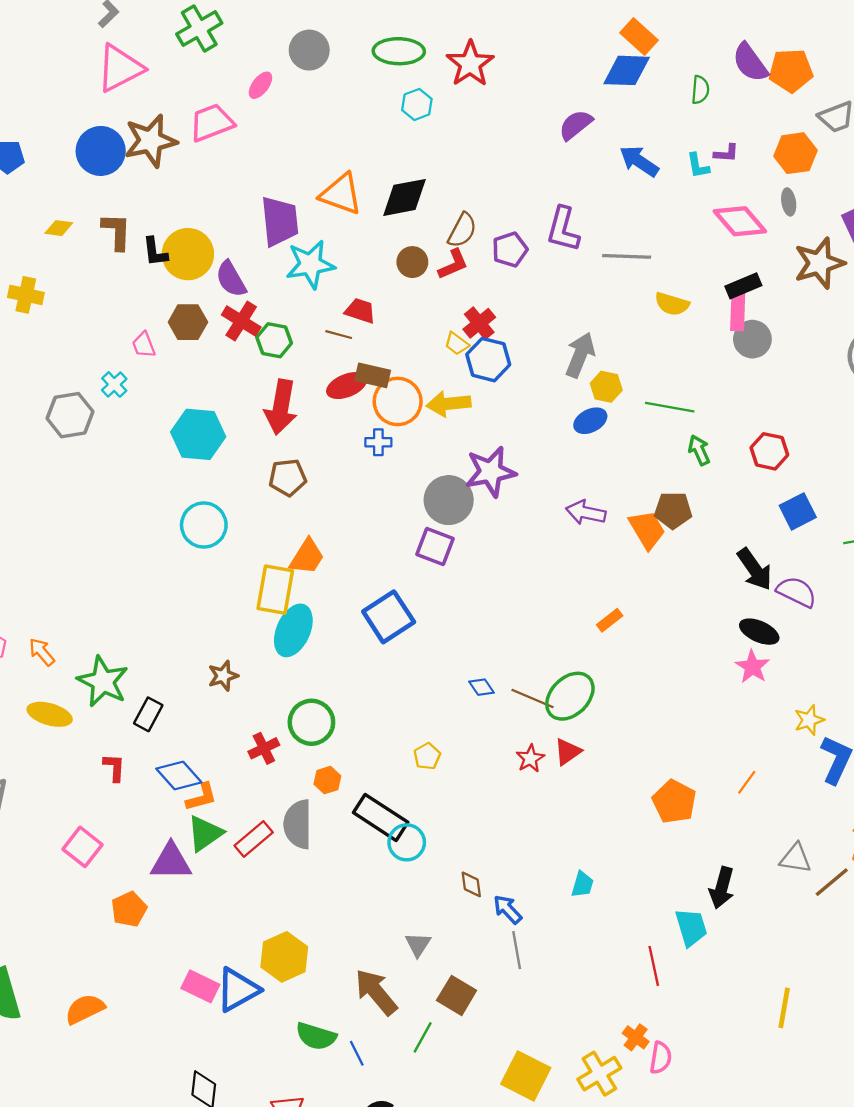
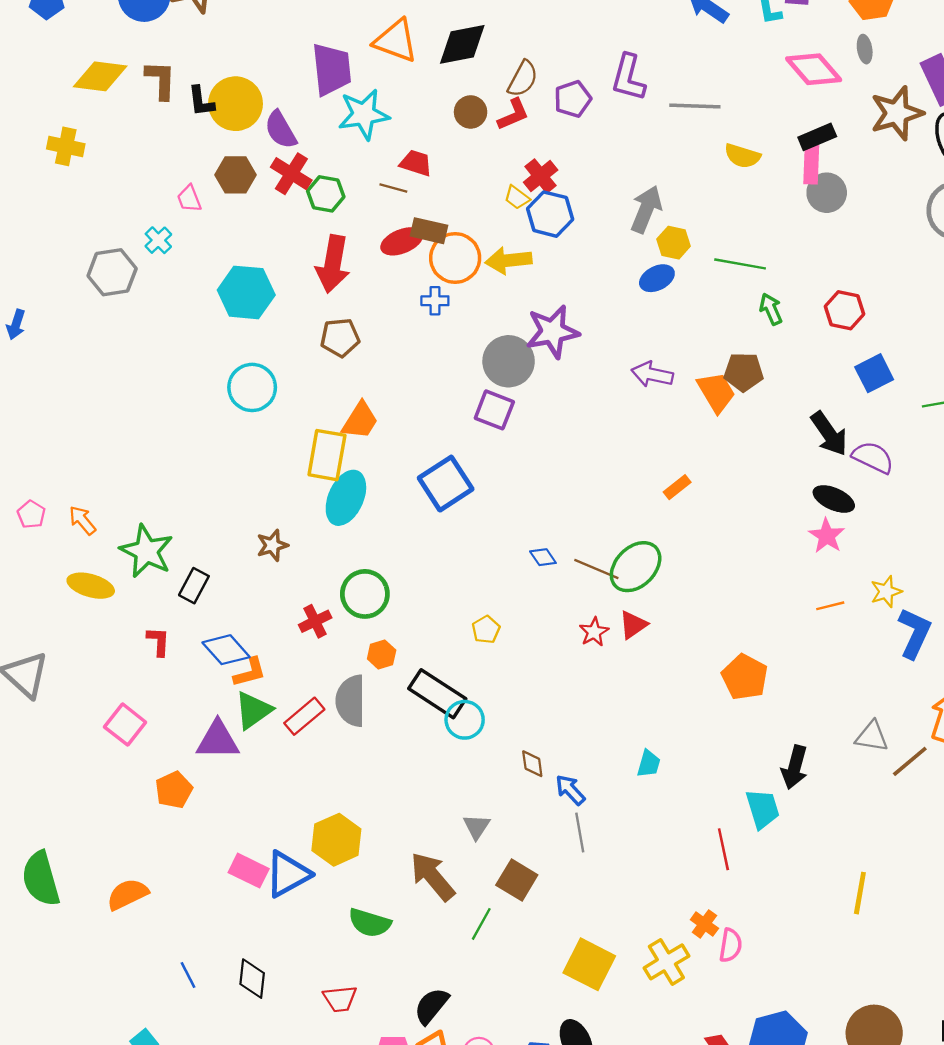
yellow diamond: (59, 228) -> (100, 76), size x1.8
orange line: (747, 782) -> (830, 606), moved, turned 40
blue line: (357, 1053) -> (188, 975), moved

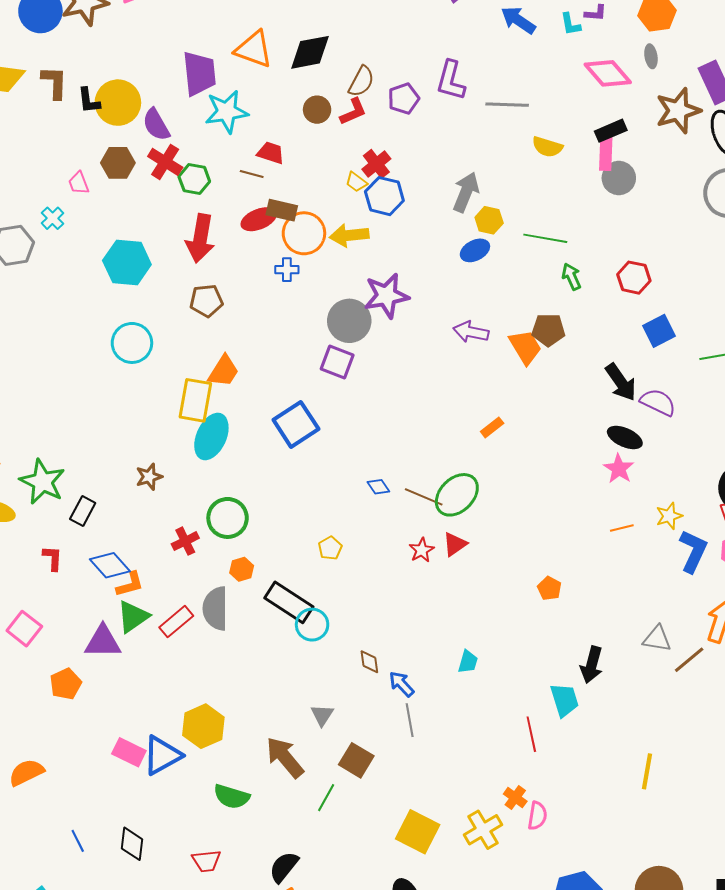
orange pentagon: (745, 677) -> (549, 588), size x0.6

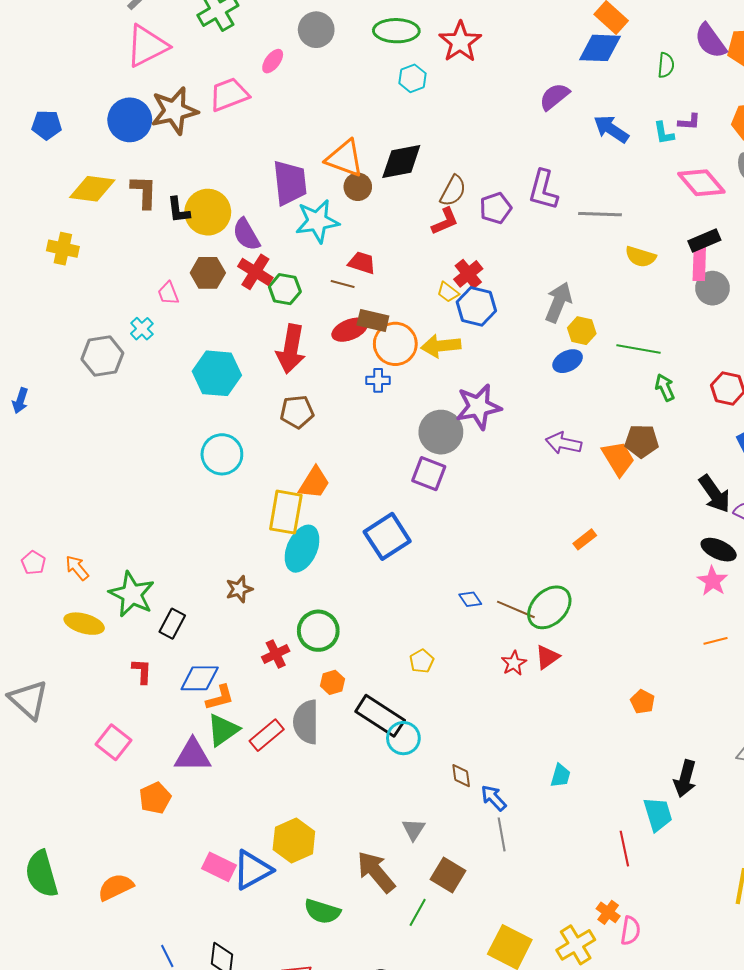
brown circle: (317, 110) -> (358, 187), moved
blue diamond: (110, 565) -> (200, 678), turned -48

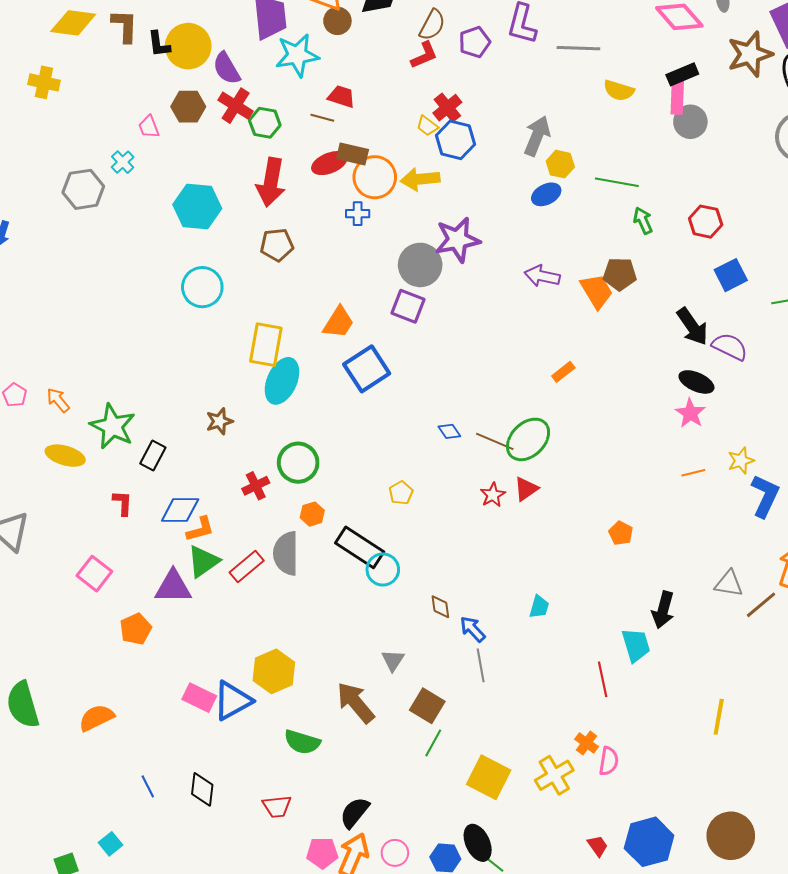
orange trapezoid: (314, 483) -> (338, 322), moved
green line: (418, 912) -> (433, 743), moved

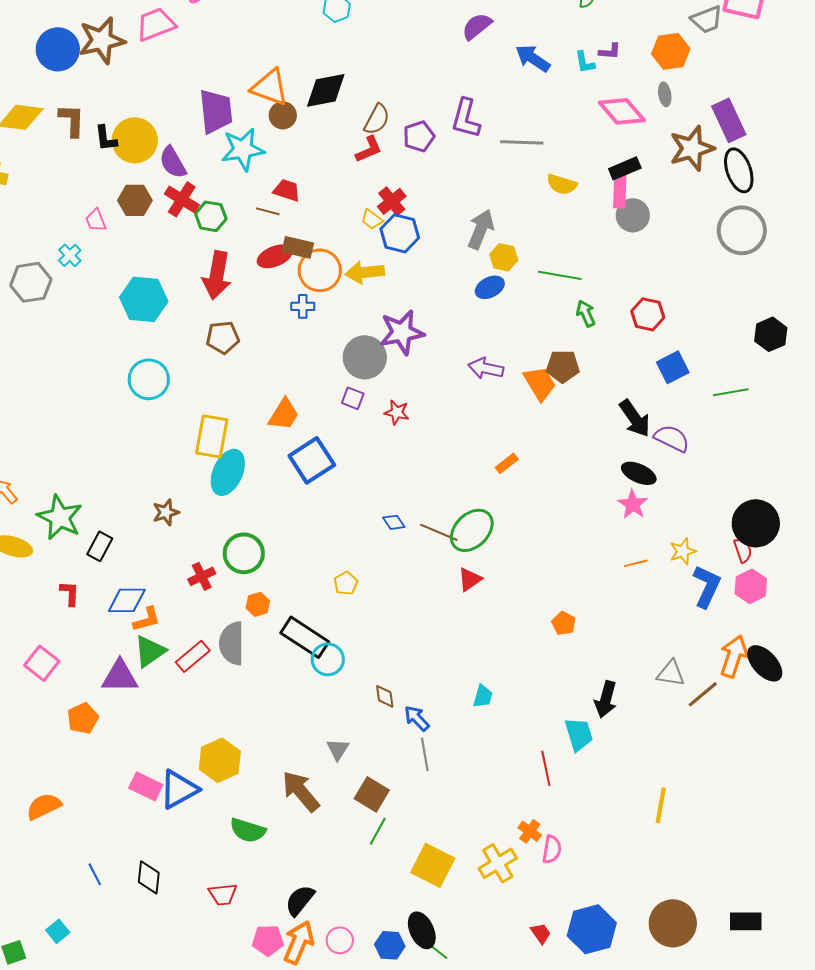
purple square: (408, 306) -> (353, 398), size x0.7
red star: (493, 495) -> (397, 412), moved, turned -30

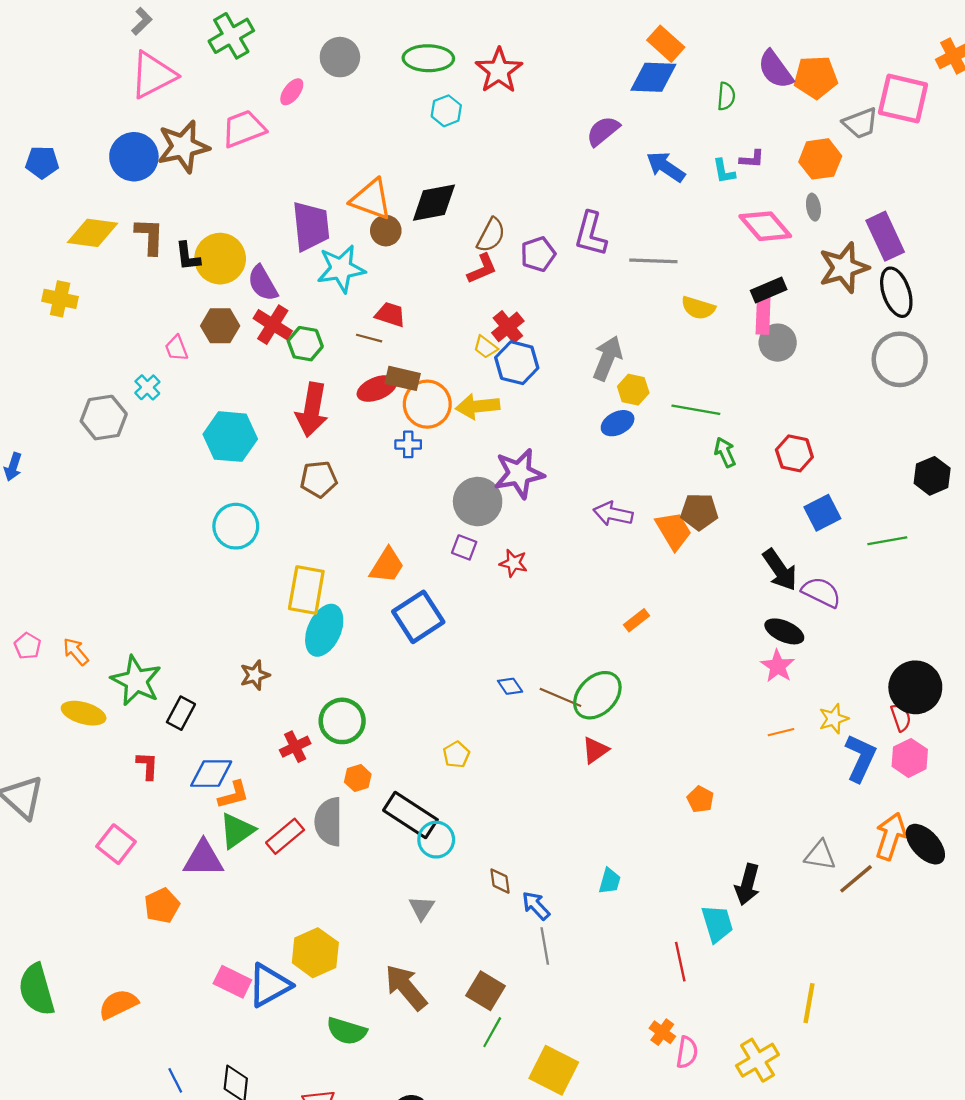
gray triangle: (338, 749) -> (422, 908), moved
yellow cross: (498, 863) -> (757, 1060), moved

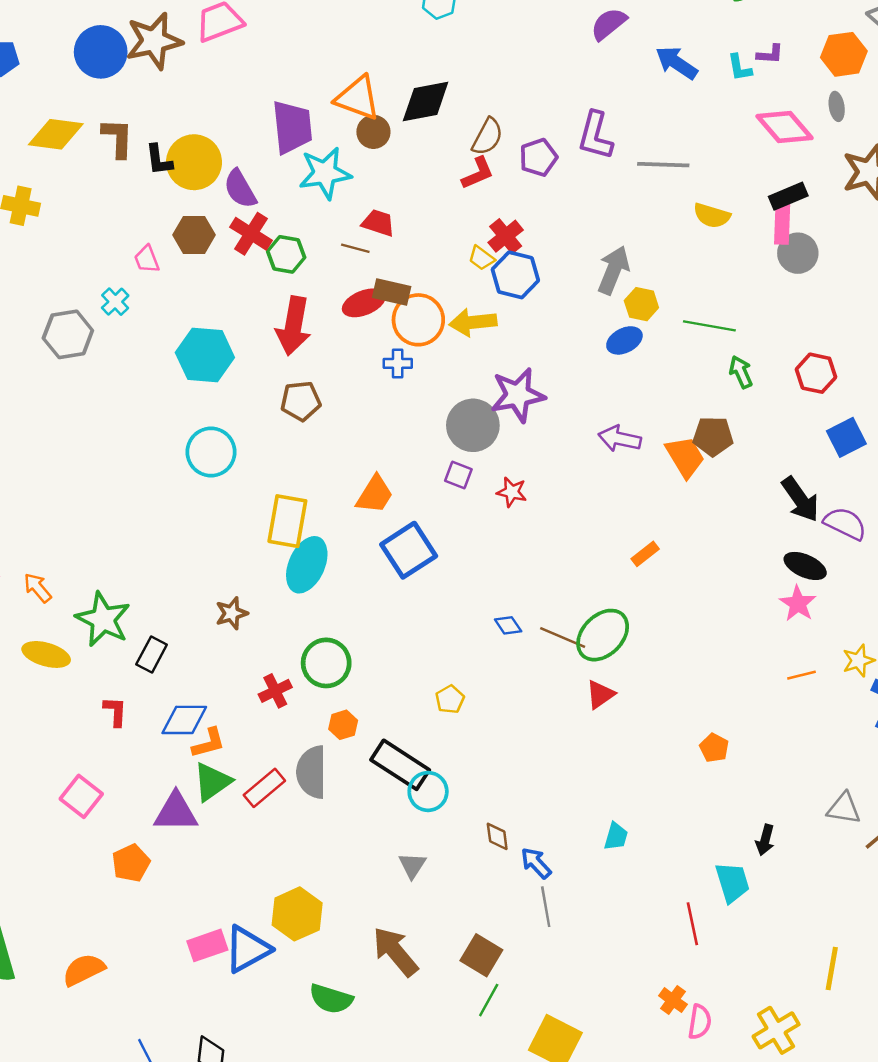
black arrow: (747, 884) -> (765, 840), size x0.7
pink rectangle: (232, 982) -> (207, 945), turned -45

